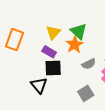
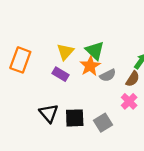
gray semicircle: (89, 64) -> (108, 75), moved
black square: (53, 68) -> (75, 118), moved

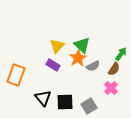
orange rectangle: (20, 60) -> (16, 75), moved

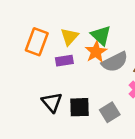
purple rectangle: (53, 65) -> (64, 61), turned -40
gray semicircle: (93, 66) -> (115, 62), size x1.5
orange rectangle: (16, 75) -> (37, 42), moved

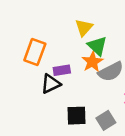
yellow triangle: (69, 37) -> (84, 27), moved
black triangle: (52, 102) -> (51, 84), moved, turned 45

